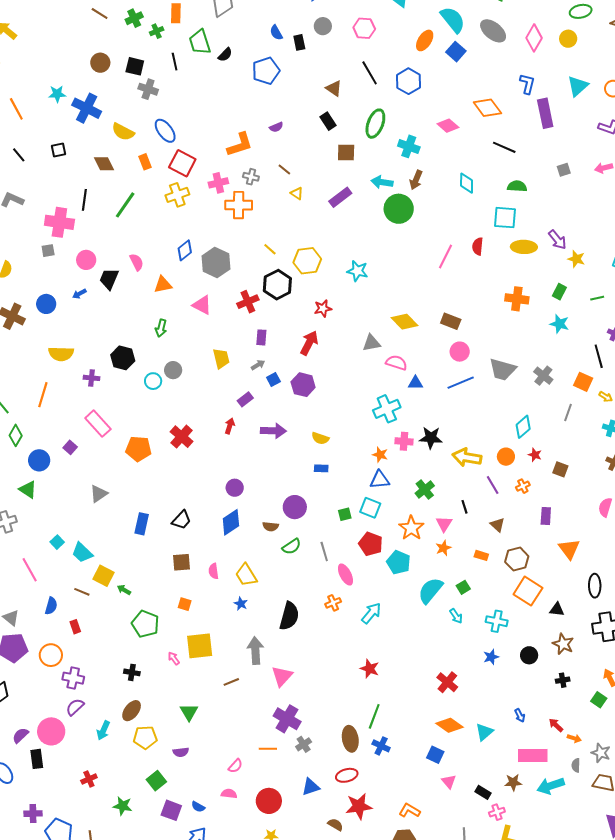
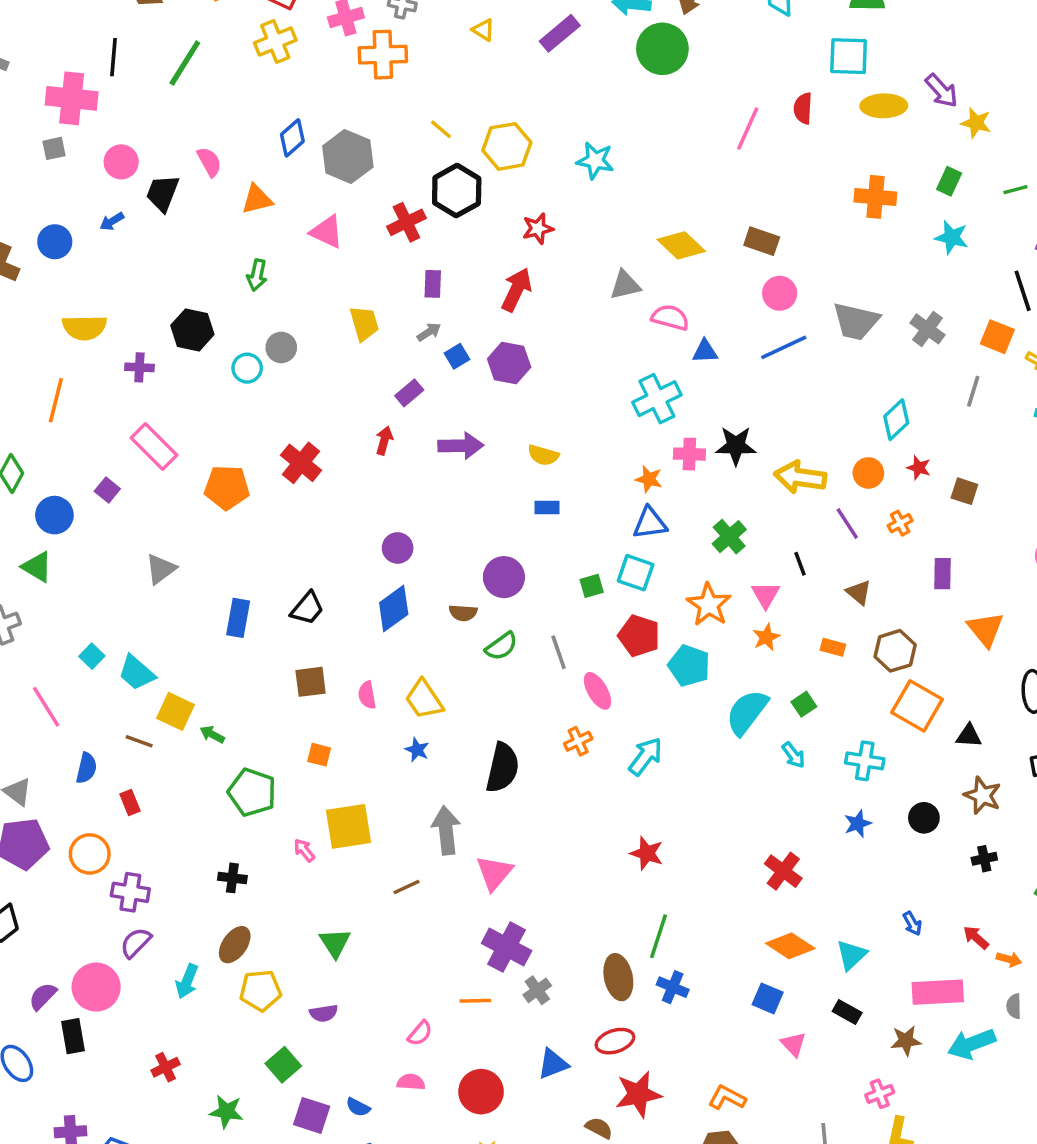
black rectangle: (483, 792) -> (847, 1012), moved

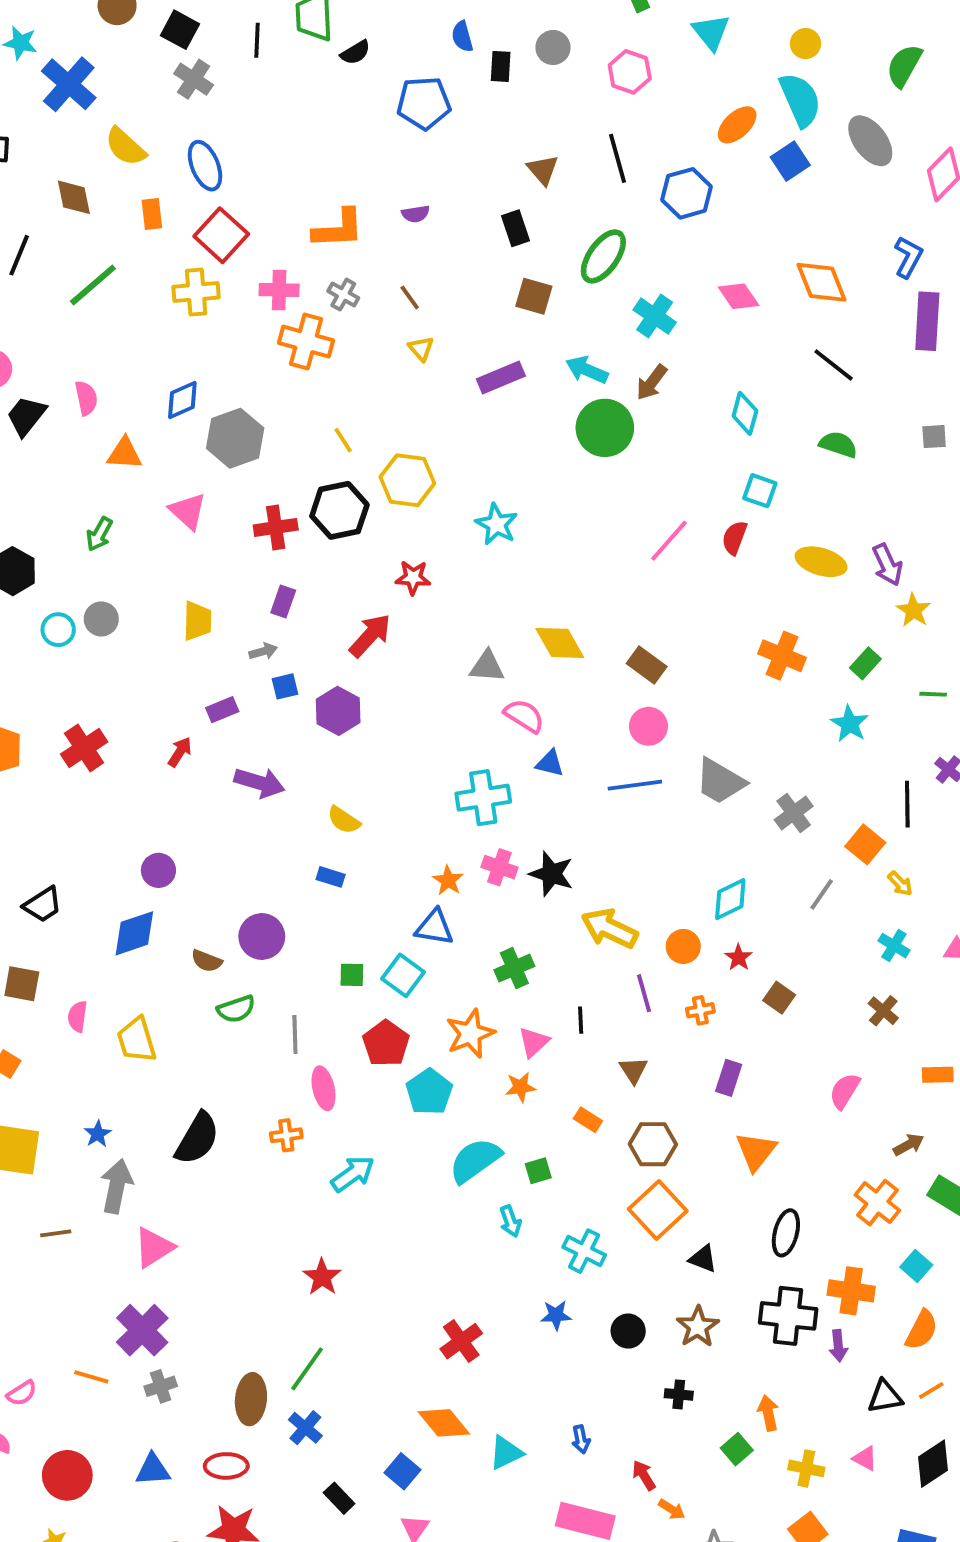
cyan square: (849, 56) -> (760, 491), moved, size x0.7
blue star: (417, 750) -> (98, 1134), moved
black rectangle: (847, 1012) -> (339, 1498), moved

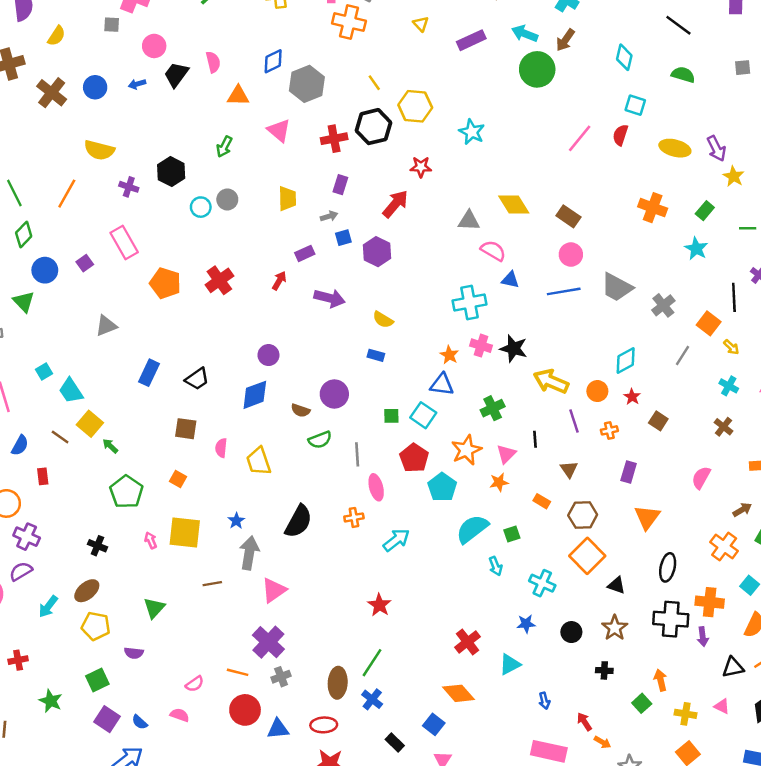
cyan triangle: (506, 1453) -> (510, 664), moved
red circle: (67, 1475) -> (245, 710), moved

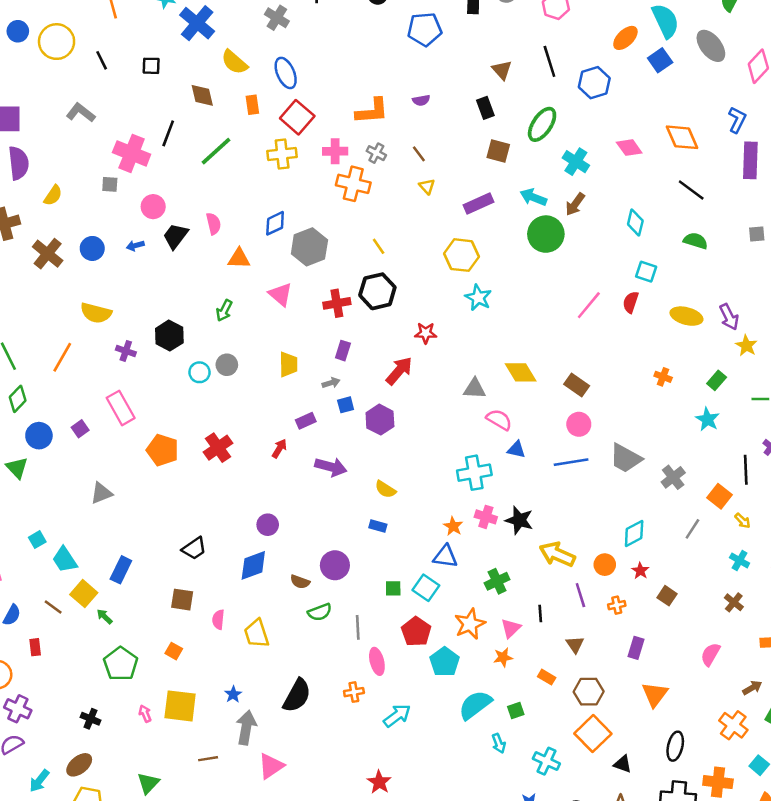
yellow hexagon: (415, 106) -> (461, 255), moved
orange cross: (653, 208) -> (663, 377), size x0.6
blue rectangle: (149, 373) -> (121, 570), moved

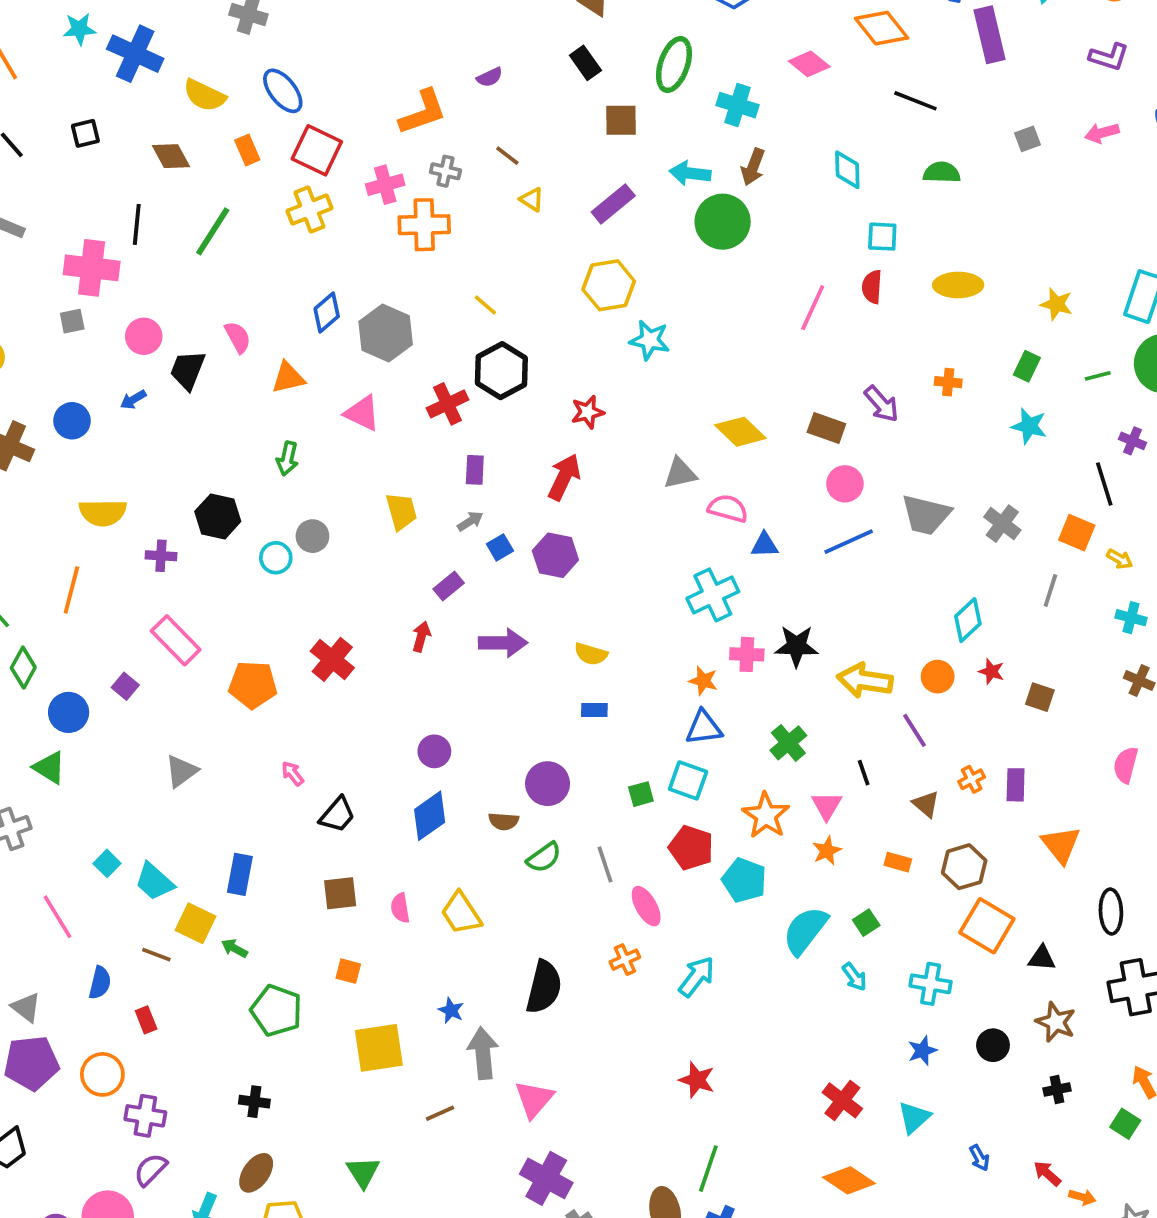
purple arrow: (729, 317) -> (882, 404), moved
orange cross: (617, 605) -> (972, 779), moved
pink arrow: (145, 714) -> (293, 774), moved

